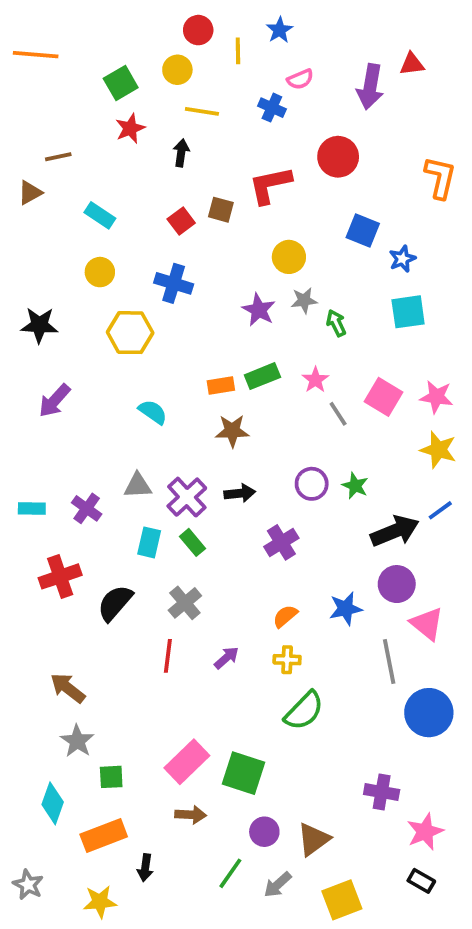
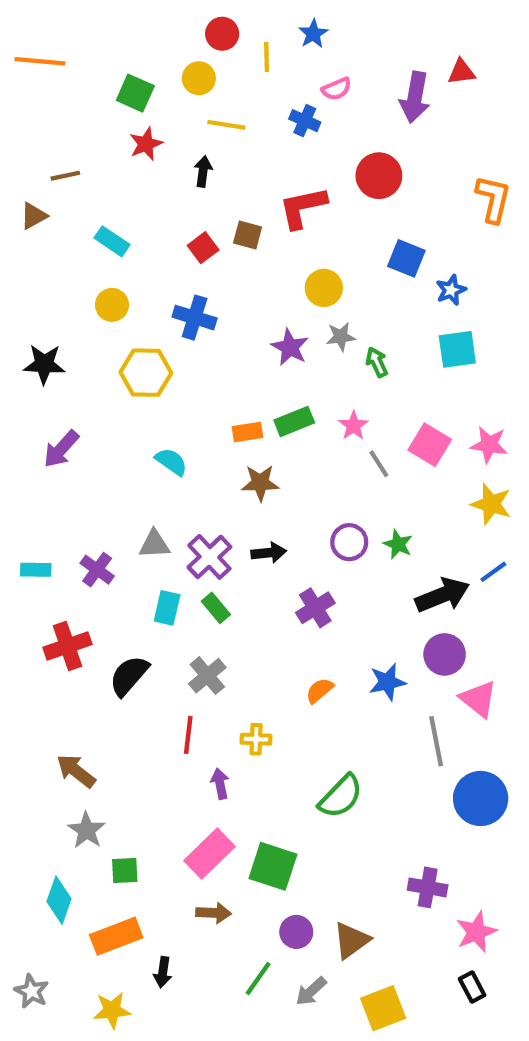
green square: (121, 83) -> (135, 93), turned -36
purple arrow: (227, 658) -> (220, 784), moved, turned -60
yellow cross: (287, 660) -> (256, 739), moved
black rectangle: (421, 881) -> (472, 987), turned 32

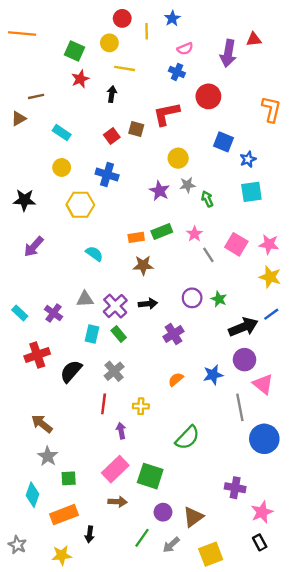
blue cross: (305, 121) -> (177, 72), moved
cyan rectangle: (36, 570) -> (20, 313), turned 42

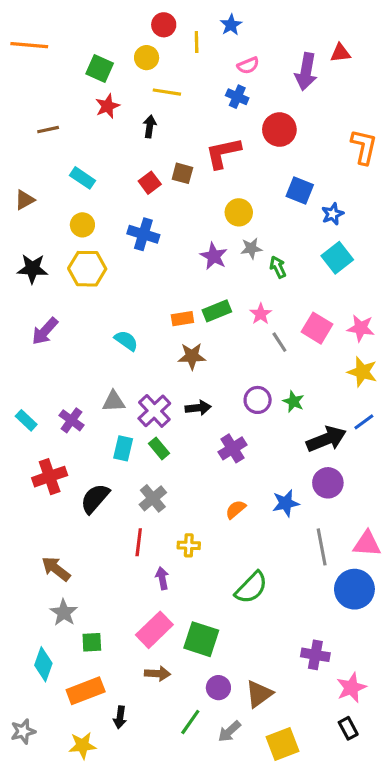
brown triangle: (19, 119) -> (25, 200), moved
cyan square: (251, 192) -> (337, 258), turned -30
yellow hexagon: (80, 205) -> (87, 269), moved
pink triangle: (263, 384) -> (367, 544), moved, turned -35
gray star: (17, 545) -> (23, 731), turned 30

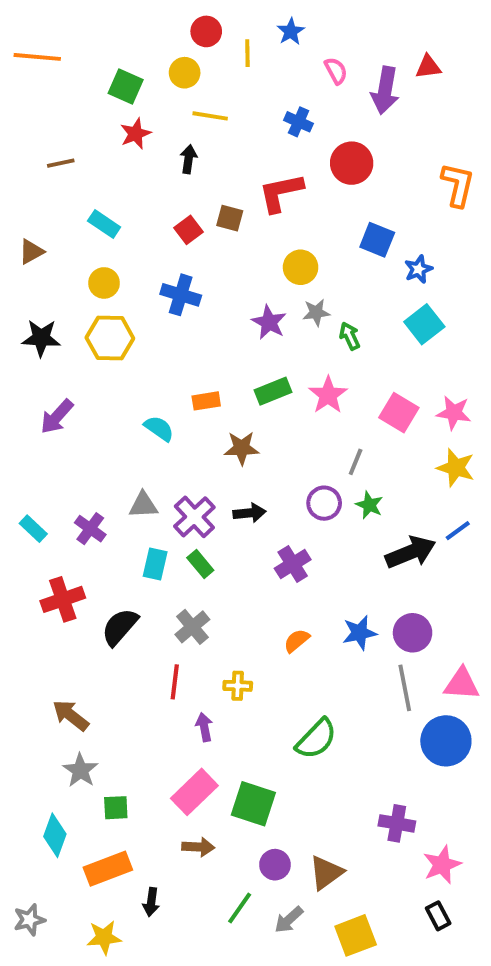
pink semicircle: (248, 65) -> (336, 71), moved, turned -95
pink star: (261, 314) -> (328, 395), size x1.4
orange rectangle: (182, 319) -> (206, 401), moved
gray line: (279, 342) -> (356, 462), moved, turned 55
purple circle: (328, 483) -> (413, 633), moved

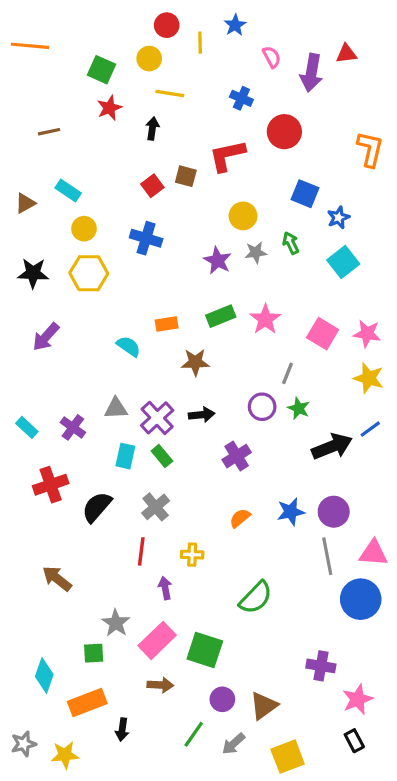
cyan rectangle: (104, 224) -> (68, 191), moved
green arrow: (350, 336) -> (291, 243), moved
gray star: (80, 770) -> (116, 623), moved
yellow star: (104, 937) -> (65, 755), moved

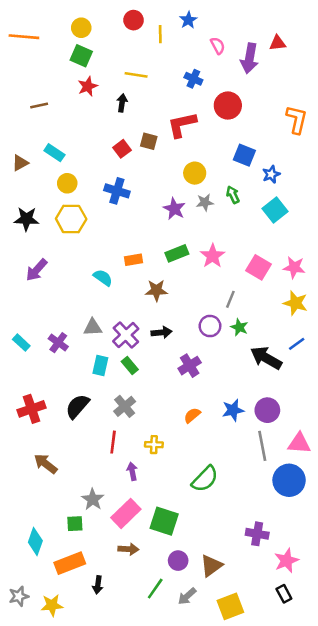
yellow circle: (149, 59) -> (81, 28), moved
black arrow: (332, 446) -> (266, 358), turned -128
red cross: (51, 485) -> (32, 409), moved

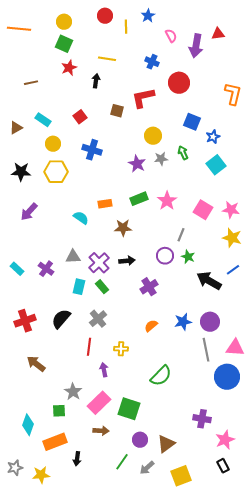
red square: (122, 149) -> (80, 117), moved

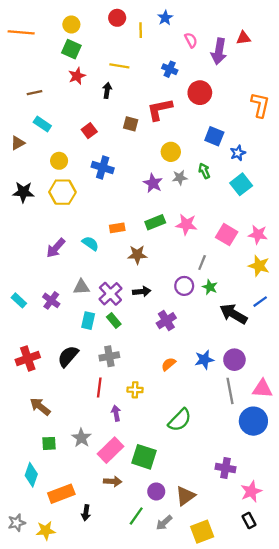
cyan rectangle: (43, 120) -> (42, 124), moved
pink star: (167, 201) -> (186, 224), turned -30
purple arrow: (29, 212) -> (56, 248), moved
gray cross: (98, 319) -> (109, 356), turned 30
green square: (59, 411) -> (49, 443), moved

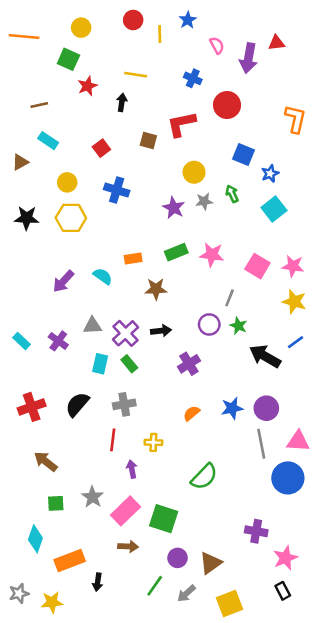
green square: (71, 49) -> (68, 59), moved

